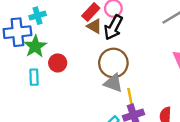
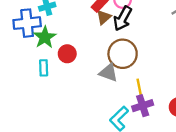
brown triangle: (94, 26) -> (104, 17), turned 49
gray triangle: (113, 83) -> (108, 73), moved

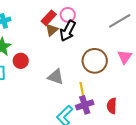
brown circle: (123, 54) -> (95, 61), moved

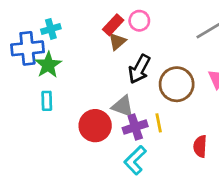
black arrow: (68, 31) -> (139, 69), moved
red circle: (21, 61) -> (95, 126), moved, size x1.5
purple cross: (85, 105) -> (135, 127), moved

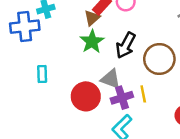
brown triangle: (117, 41) -> (92, 18), moved
green star: (48, 65) -> (92, 42), moved

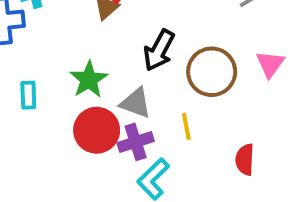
green star: (92, 42) -> (89, 80), moved
purple cross: (122, 98) -> (136, 142), moved

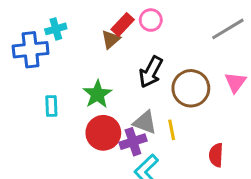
gray triangle: (136, 103) -> (145, 122), moved

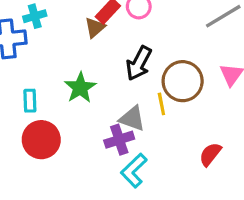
yellow line: (172, 130) -> (161, 104), moved
red circle: (103, 133) -> (41, 140), moved
red semicircle: (216, 155) -> (210, 154), turned 35

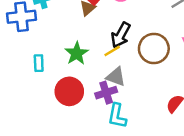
yellow line: (161, 104) -> (112, 51), moved, turned 70
red circle: (41, 140) -> (69, 91), moved
cyan L-shape: (134, 171) -> (117, 116), turned -35

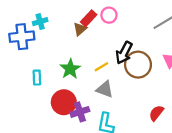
black arrow: (121, 35) -> (124, 53), moved
purple cross: (106, 93) -> (80, 112), moved

